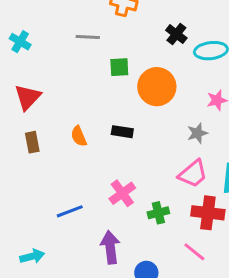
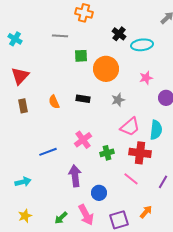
gray star: (197, 133) -> (118, 100), moved

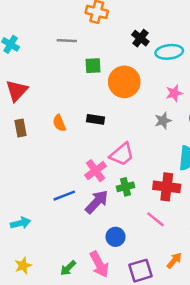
gray star: (118, 100) -> (163, 121), moved
pink trapezoid: (130, 127) -> (122, 154), moved
blue line: (48, 152) -> (64, 196), moved
purple arrow: (75, 176) -> (97, 202), moved, turned 50

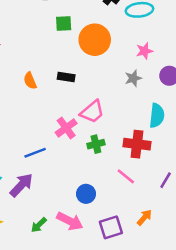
purple arrow: (97, 202) -> (21, 185), moved
pink arrow: (99, 264) -> (70, 221), turned -35

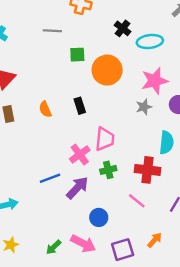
pink star: (144, 51) -> (155, 81), size x1.6
black rectangle: (66, 77) -> (80, 106), turned 63
pink trapezoid: (92, 112) -> (105, 139), turned -45
purple arrow: (21, 185) -> (77, 188), moved

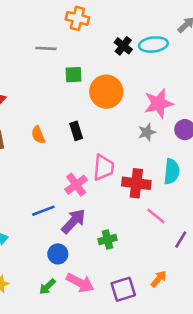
cyan ellipse: (150, 42) -> (153, 45), moved
green cross: (108, 170) -> (108, 240), moved
red cross: (147, 170) -> (136, 183), moved
pink line: (137, 201) -> (156, 216), moved
blue circle: (99, 217) -> (58, 254), moved

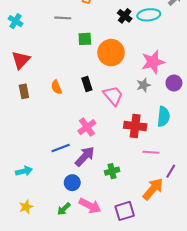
pink trapezoid: (104, 168) -> (113, 96), moved, turned -45
pink line: (156, 216) -> (151, 152), turned -35
orange arrow: (159, 279) -> (153, 189), moved, size x1.6

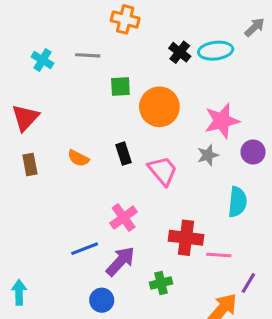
cyan cross: (16, 21) -> (42, 60), moved
orange semicircle: (56, 87) -> (78, 158), turned -40
red cross: (135, 126) -> (186, 238), moved
cyan arrow: (24, 171) -> (19, 292), moved, turned -77

